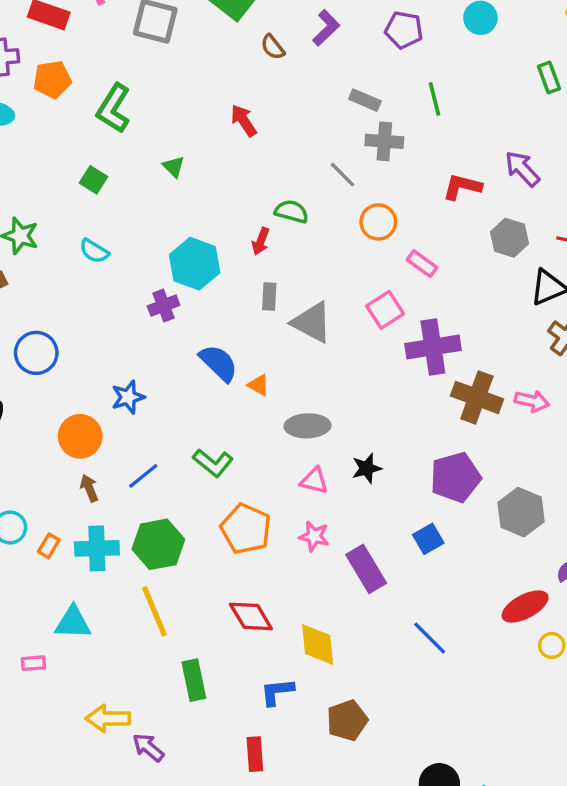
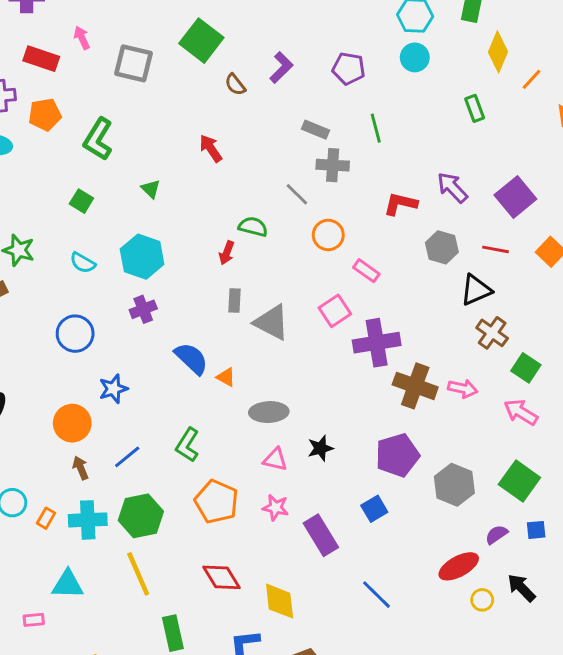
cyan hexagon: (195, 264) -> (142, 257), moved
blue circle: (36, 353) -> (75, 334), moved
green L-shape: (213, 463) -> (187, 445), turned 84

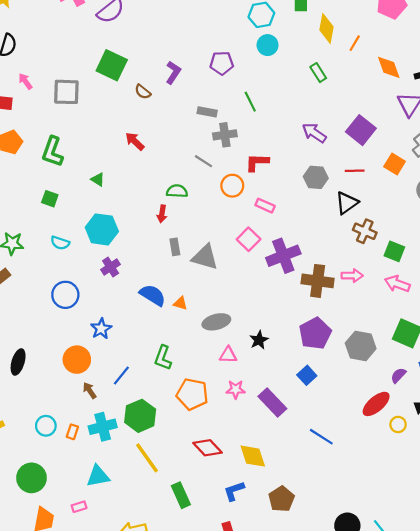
red L-shape: (400, 204) -> (257, 162), moved

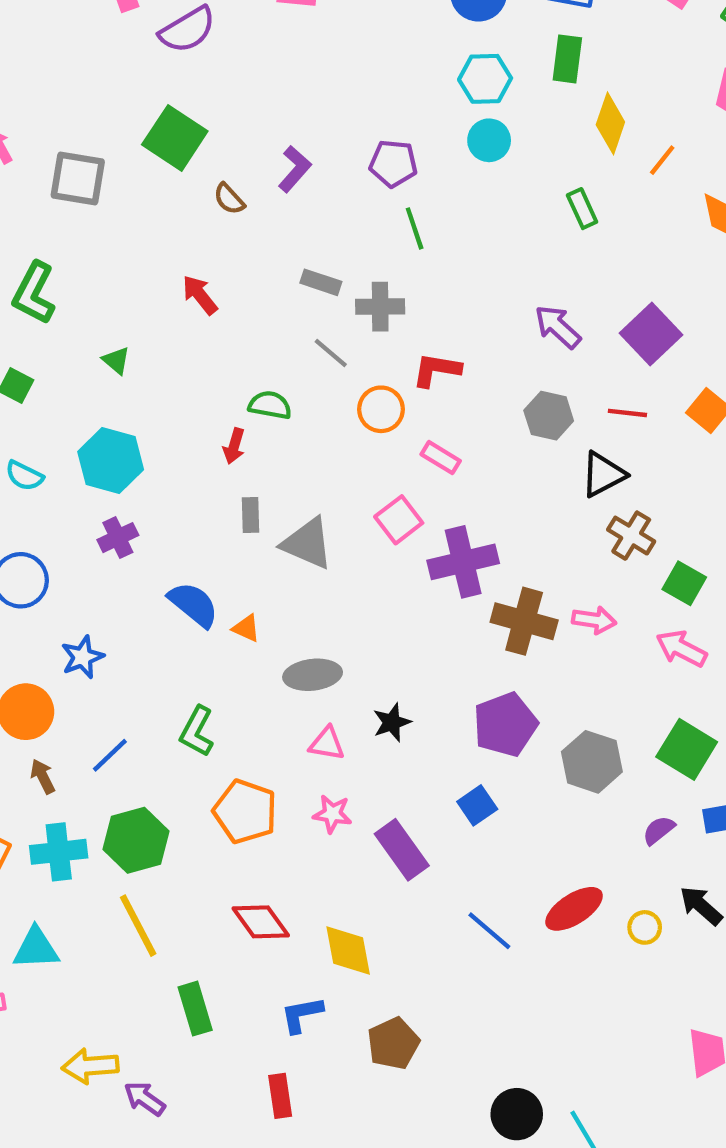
green line: (250, 102) -> (415, 228), moved
gray rectangle: (207, 112) -> (321, 282), moved
red ellipse: (376, 404) -> (574, 909), moved

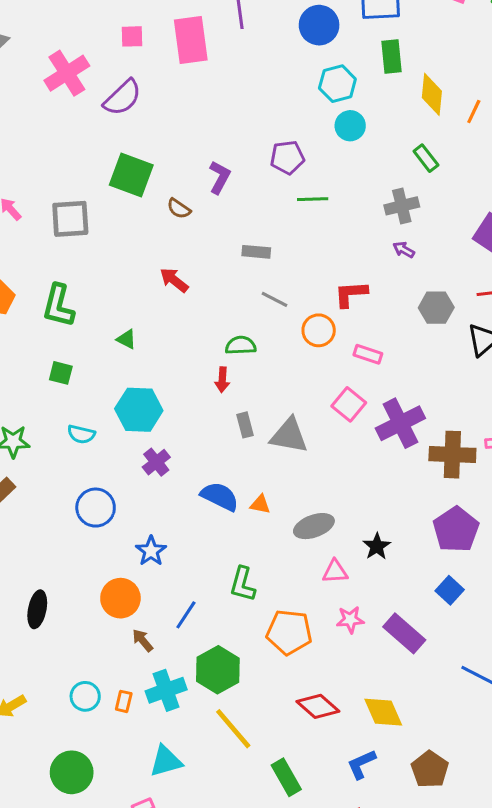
green line: (415, 228) -> (313, 199), turned -60
gray cross: (380, 307) -> (402, 206), moved
purple arrow: (558, 327) -> (404, 250), moved, size x0.6

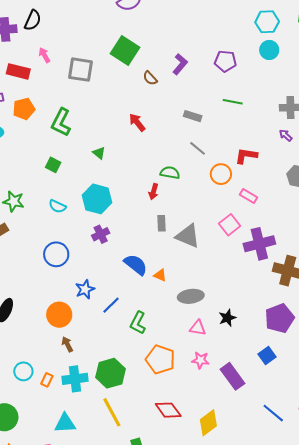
green line: (313, 199) -> (233, 102), moved
blue line: (186, 615) -> (111, 305), moved
yellow diamond: (383, 712) -> (208, 423), turned 64

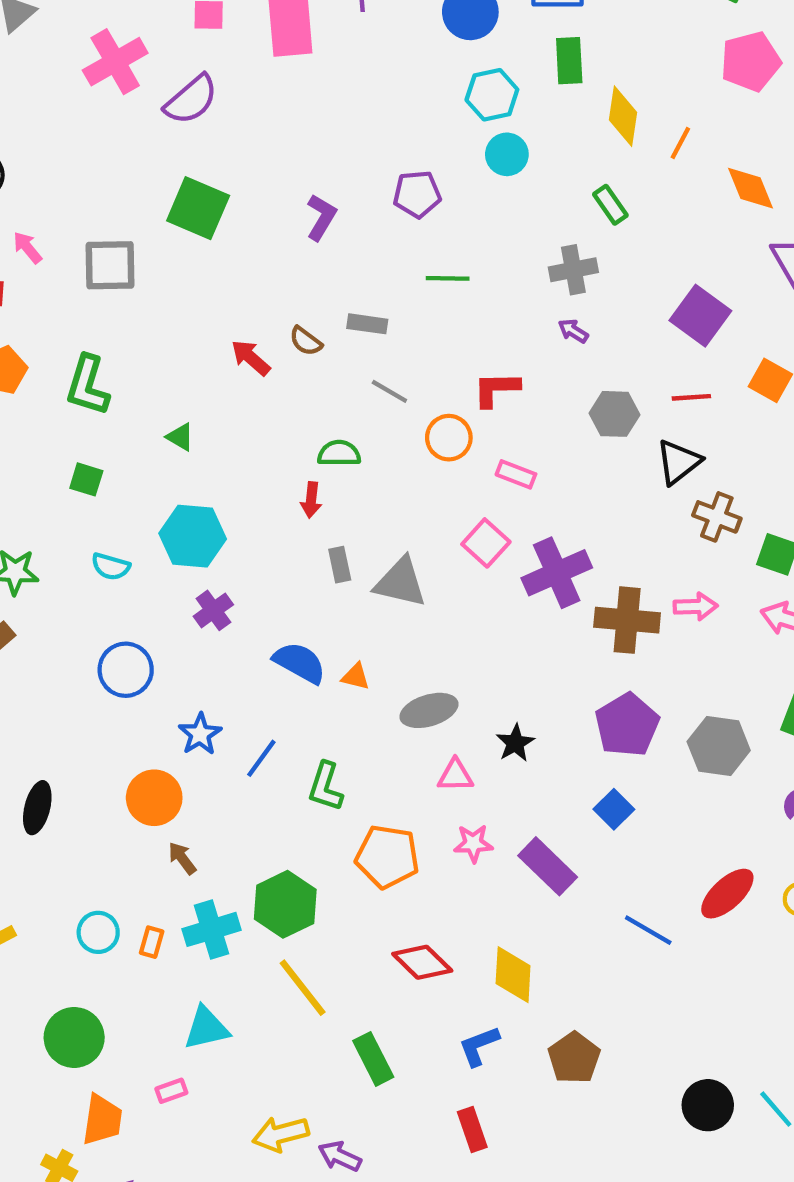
brown semicircle: (150, 78) -> (306, 341), moved
yellow diamond: (208, 423) -> (513, 975), turned -40

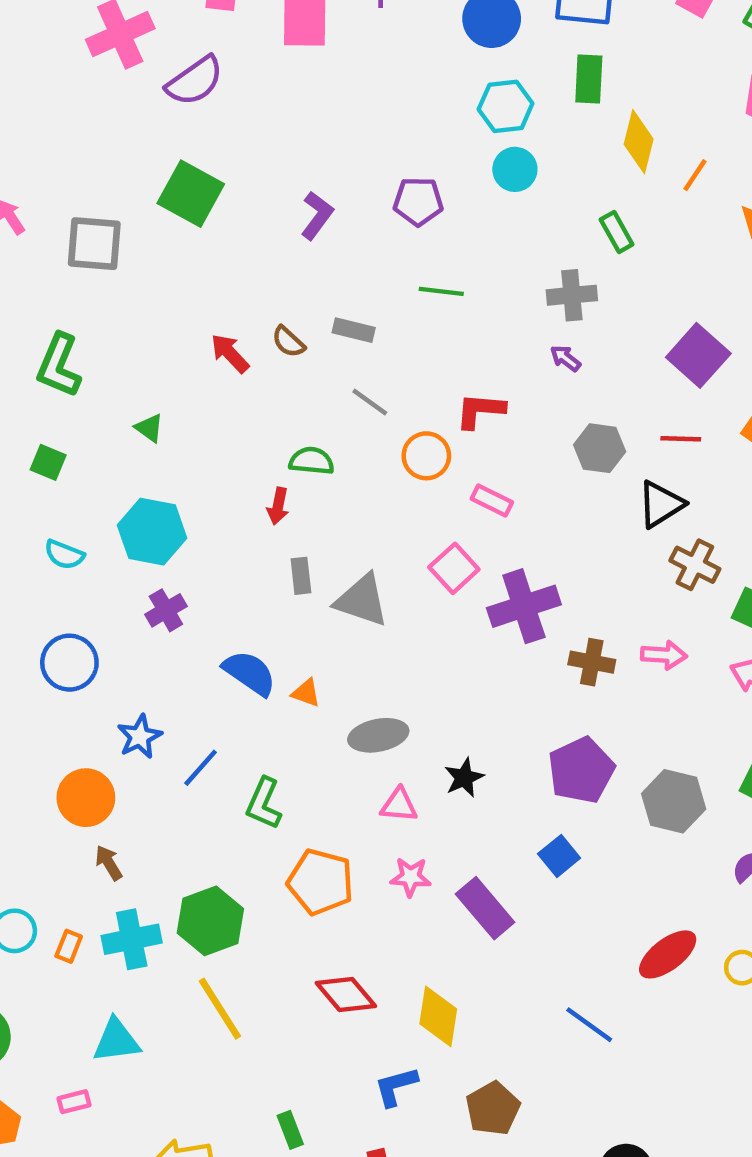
brown cross: (627, 620) -> (592, 662), size x0.7
blue line: (648, 930) -> (589, 1025), moved
green rectangle: (373, 1059) -> (290, 1130), moved, size x0.7

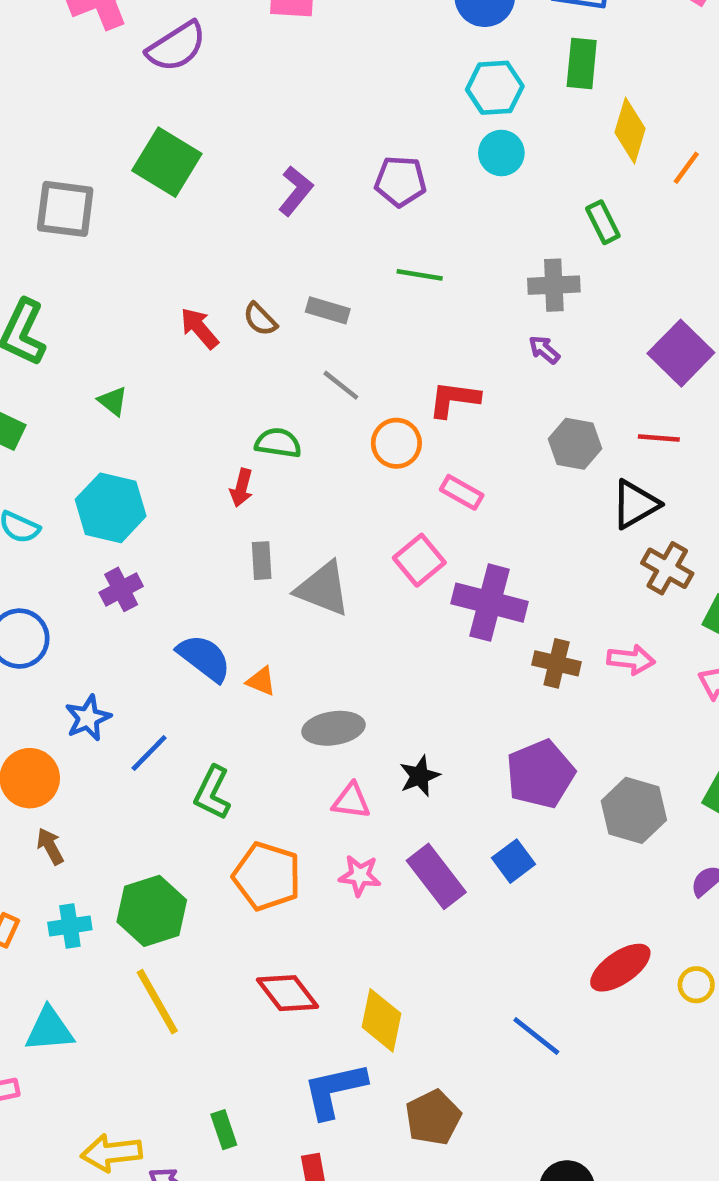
purple cross: (524, 606) -> (489, 603), turned 30
purple rectangle: (485, 908) -> (436, 876), moved
cyan cross: (132, 939) -> (70, 926), size x0.7
blue L-shape: (396, 1086) -> (334, 1090), size x1.4

